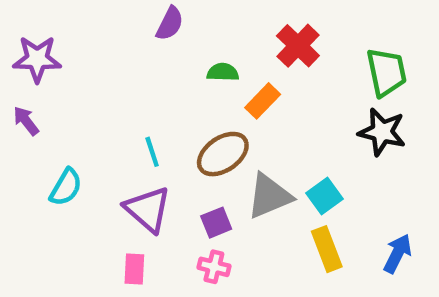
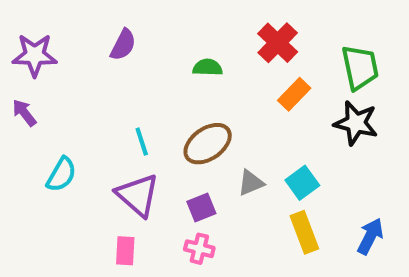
purple semicircle: (170, 24) -> (123, 45), moved
orange rectangle: (263, 101) -> (294, 94), moved
gray triangle: (269, 196) -> (251, 183), size x0.6

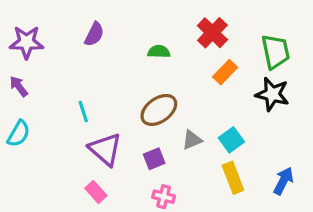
cyan line: (142, 142) -> (83, 112), moved
cyan semicircle: (61, 175) -> (19, 134), moved
pink cross: (199, 249) -> (164, 197), moved
pink rectangle: (125, 251) -> (96, 192), turned -45

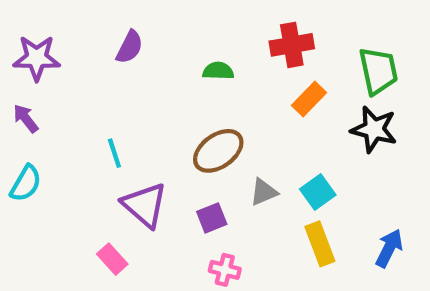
red cross: (212, 33) -> (292, 45), turned 36
pink rectangle: (96, 192) -> (112, 259), moved

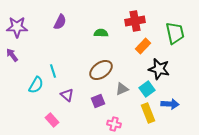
black star: (374, 129) -> (159, 69), moved
cyan semicircle: (26, 183) -> (36, 85), moved
purple triangle: (145, 205) -> (67, 95), size x0.6
blue arrow: (389, 248) -> (170, 104), moved, turned 66
pink cross: (225, 270) -> (114, 124), moved

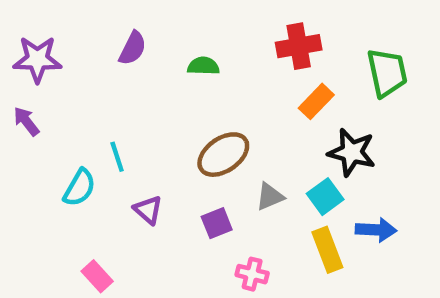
green semicircle: (101, 33) -> (203, 66), moved
pink rectangle: (52, 120) -> (97, 276), moved

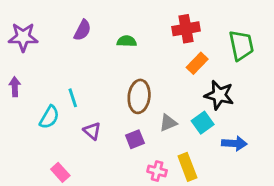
purple arrow: (26, 121) -> (15, 87), moved, turned 36
brown ellipse: (223, 155) -> (139, 96), turned -48
yellow rectangle: (327, 250) -> (187, 167), moved

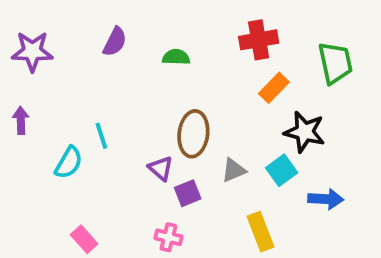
purple triangle: (92, 131) -> (161, 168), moved
pink cross: (157, 171) -> (168, 237), moved

